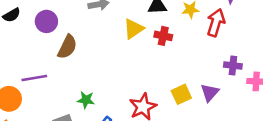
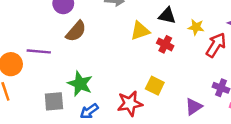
yellow square: (181, 94) -> (155, 86), moved, turned 36
green star: (86, 100) -> (80, 84), size x1.5

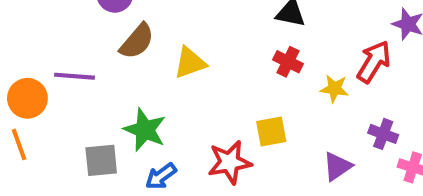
yellow star: (196, 27) -> (334, 89), moved
yellow triangle: (140, 31) -> (190, 63), moved
yellow square: (155, 86) -> (271, 132), turned -36

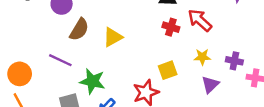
red arrow: (374, 62) -> (200, 20), moved, turned -70
purple line: (74, 76) -> (60, 60), moved, turned 30
yellow star: (334, 89) -> (202, 57), moved

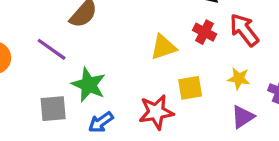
yellow triangle: (113, 37) -> (163, 47), moved

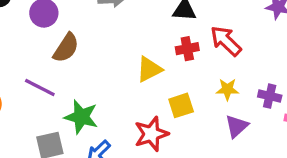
red cross: (205, 32) -> (187, 49), turned -30

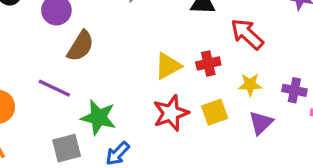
red cross: (187, 49) -> (208, 63), moved
yellow square: (181, 105) -> (215, 112), moved
red star: (151, 134) -> (171, 113), moved

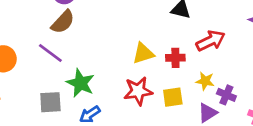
red arrow: (247, 34) -> (211, 41), turned 100
brown semicircle: (81, 46) -> (63, 22), moved
purple cross: (294, 90) -> (226, 95), moved

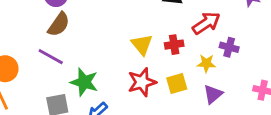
yellow triangle: (143, 53) -> (142, 45), turned -45
purple cross: (226, 95) -> (229, 47), moved

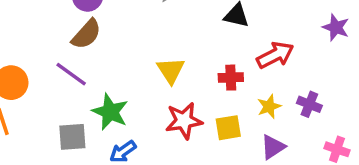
yellow triangle: (142, 45) -> (171, 70), moved
purple cross: (229, 47) -> (309, 104), moved
yellow star: (206, 63) -> (269, 106), turned -30

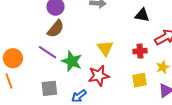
green star: (110, 112) -> (72, 61), moved
red star: (184, 121) -> (99, 76), moved

